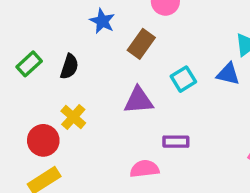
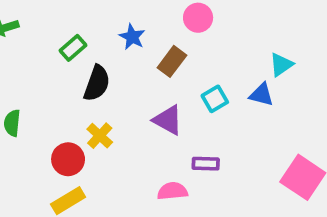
green rectangle: (29, 64) -> (73, 48), moved
black semicircle: (69, 67) -> (97, 83), size x1.4
purple triangle: (139, 100) -> (168, 120), turned 32

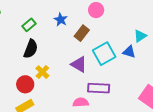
black semicircle: (97, 83) -> (31, 49), moved
cyan square: (215, 99) -> (104, 54), size x1.6
purple rectangle: (206, 164) -> (99, 88), size x1.5

